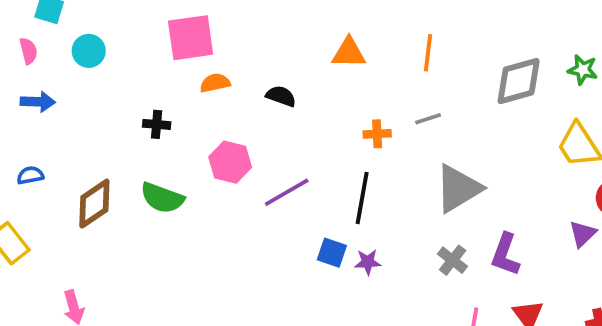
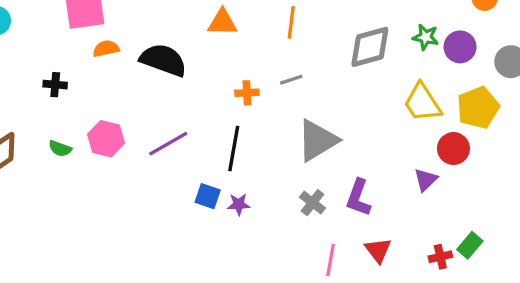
black semicircle: (281, 96) -> (163, 60), size x1.8
pink hexagon: (230, 162) -> (106, 139), moved
green semicircle: (162, 198) -> (60, 149), size x0.6

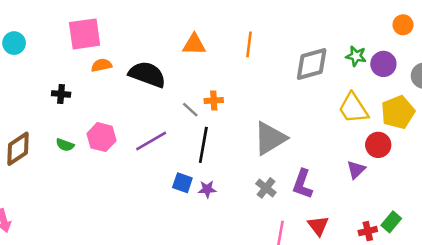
gray line: (291, 80) -> (190, 110), moved, turned 60

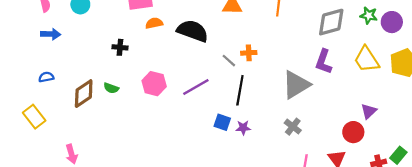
green semicircle: (65, 145) -> (111, 88), moved
red circle: (378, 145) -> (353, 132), moved
purple L-shape: (303, 184) -> (324, 62), moved

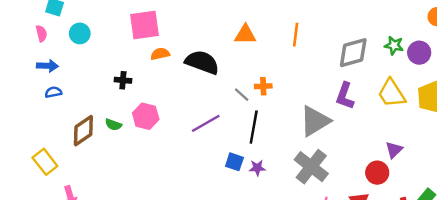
blue semicircle: (46, 77) -> (53, 92), moved
pink hexagon: (154, 84) -> (146, 116), moved
yellow rectangle: (34, 117) -> (45, 162), moved
gray cross: (293, 127) -> (311, 167), size x1.8

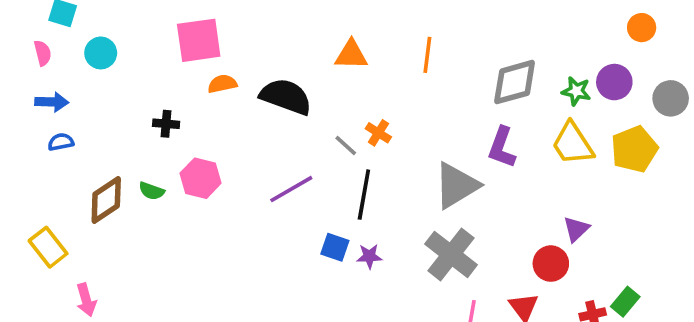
green star: (394, 45) -> (576, 91), moved
orange cross: (263, 86) -> (378, 133), turned 35

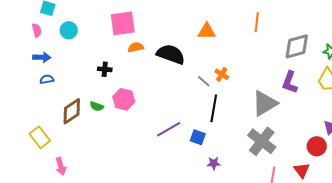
orange line: (427, 55) -> (257, 22), moved
purple line: (291, 189) -> (169, 129), moved
purple star: (369, 256) -> (214, 163), moved

